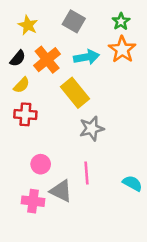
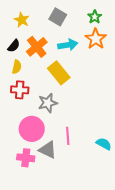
yellow semicircle: (22, 85) -> (17, 67), turned -32
gray star: (92, 128) -> (48, 103), moved
pink circle: (41, 164) -> (32, 129), size x1.6

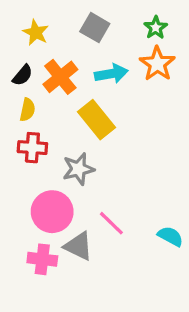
pink line: (68, 136) -> (111, 223), turned -42

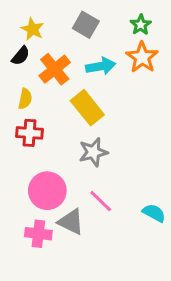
black semicircle: (23, 75) -> (21, 56), moved
gray star: (78, 169) -> (93, 152), moved

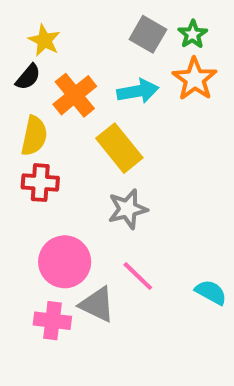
gray square: (86, 25) -> (148, 34), moved
yellow semicircle: (25, 99) -> (34, 136), size x1.4

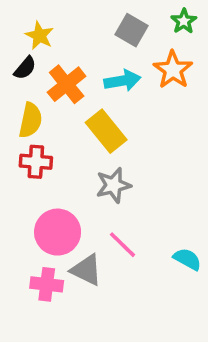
green star: (193, 34) -> (184, 21), moved

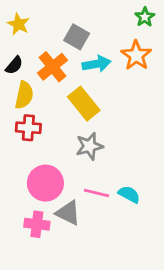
gray square: (131, 30) -> (77, 37), moved
yellow star: (39, 36) -> (18, 24), moved
black semicircle: (25, 68) -> (14, 65), moved
pink line: (122, 245) -> (97, 193), turned -30
cyan semicircle: (187, 259) -> (129, 194), moved

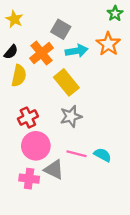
red cross: (28, 128) -> (28, 118), moved, turned -30

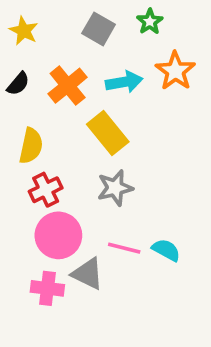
green star: (115, 13) -> (150, 22), moved
gray square: (61, 29) -> (99, 29), moved
yellow semicircle: (19, 76) -> (31, 146), moved

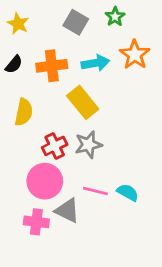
orange cross: (68, 86) -> (52, 66), turned 32
red cross: (46, 190) -> (55, 146), moved

